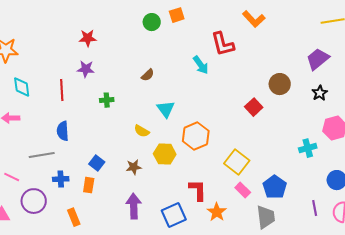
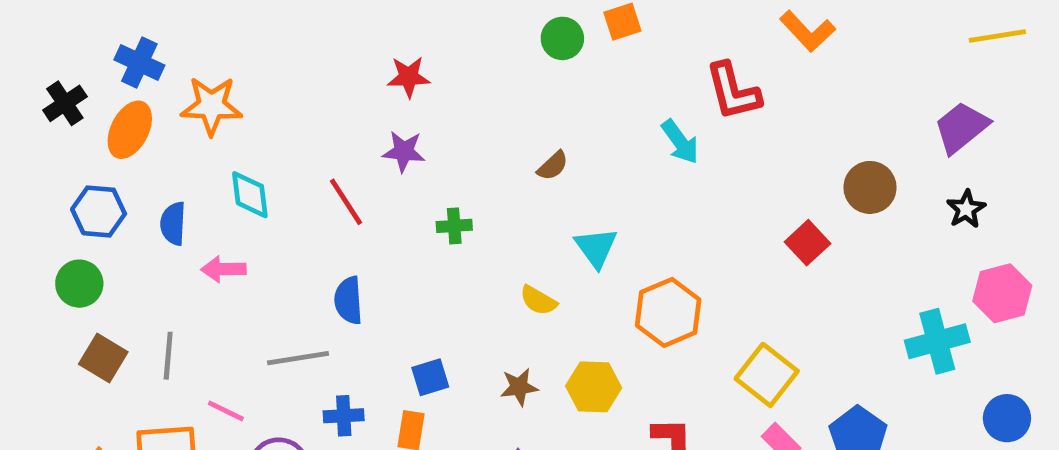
red line: (62, 90) -> (346, 202), turned -30
cyan cross: (308, 148) -> (937, 341), size x1.4
yellow hexagon: (165, 154) -> (594, 387), moved
blue square: (97, 163) -> (430, 377), turned 35

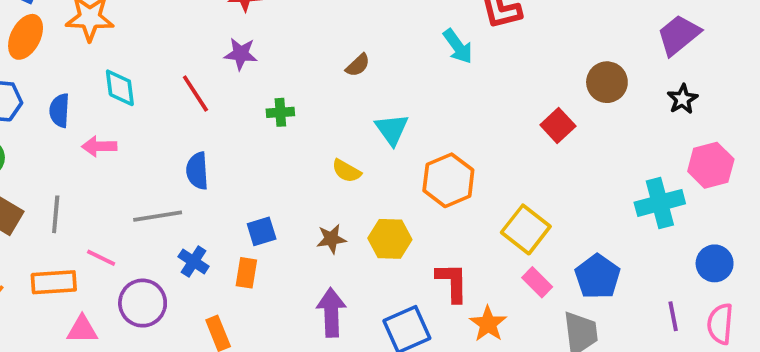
blue cross: (344, 416) -> (194, 261), turned 36

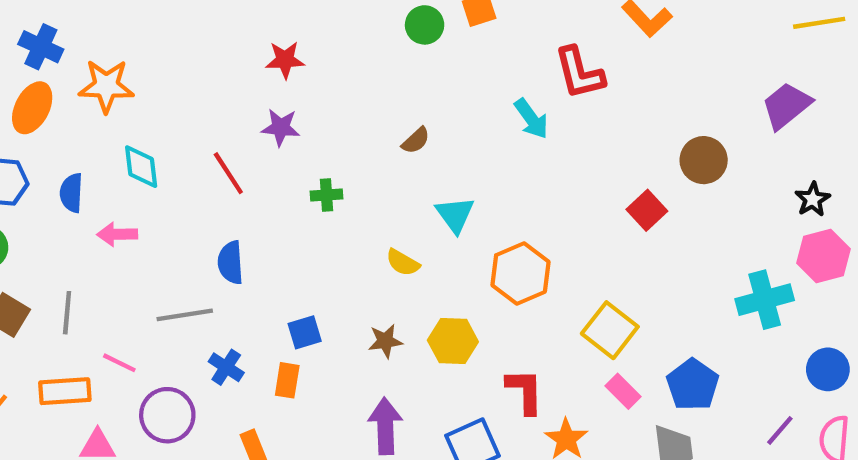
black star: (682, 99) -> (813, 199), moved
purple line: (673, 316) -> (780, 430), turned 52

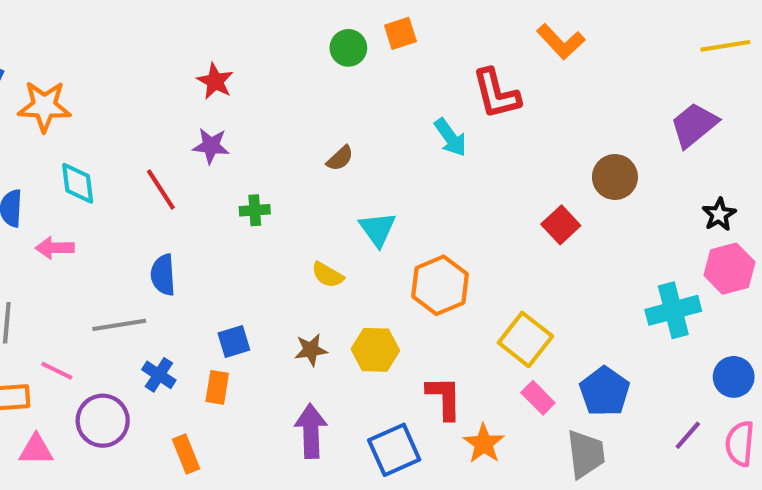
red star: (285, 60) -> (215, 81), turned 30

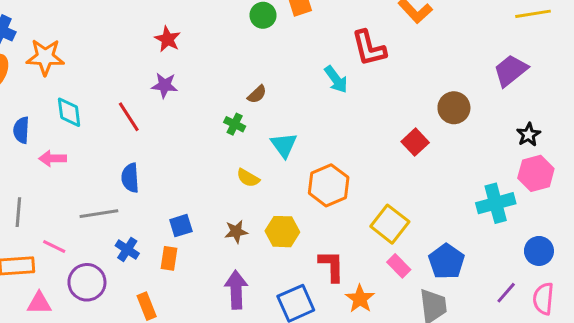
green cross: (255, 210) -> (235, 124), moved, turned 30

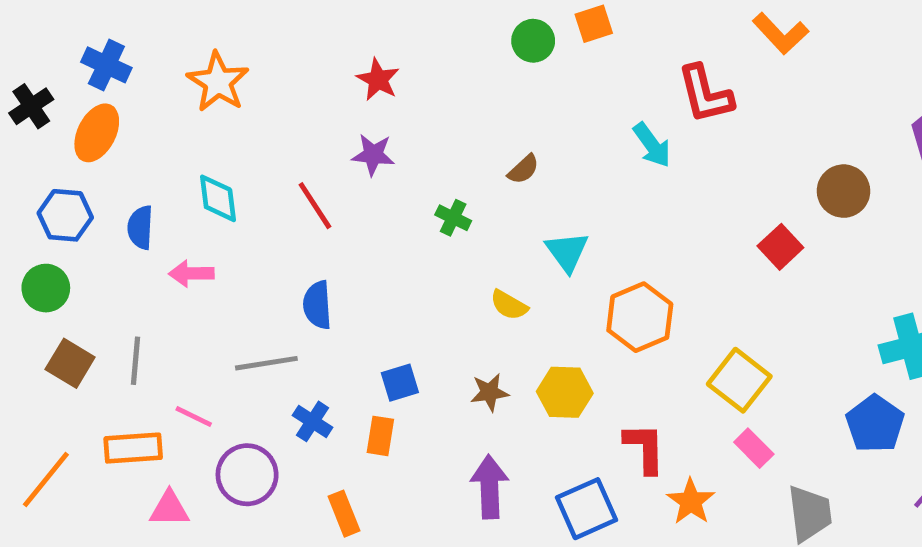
orange star: (45, 57) -> (218, 82), moved, turned 30
green cross: (235, 124) -> (453, 218), moved
blue pentagon: (446, 261) -> (875, 424), moved

